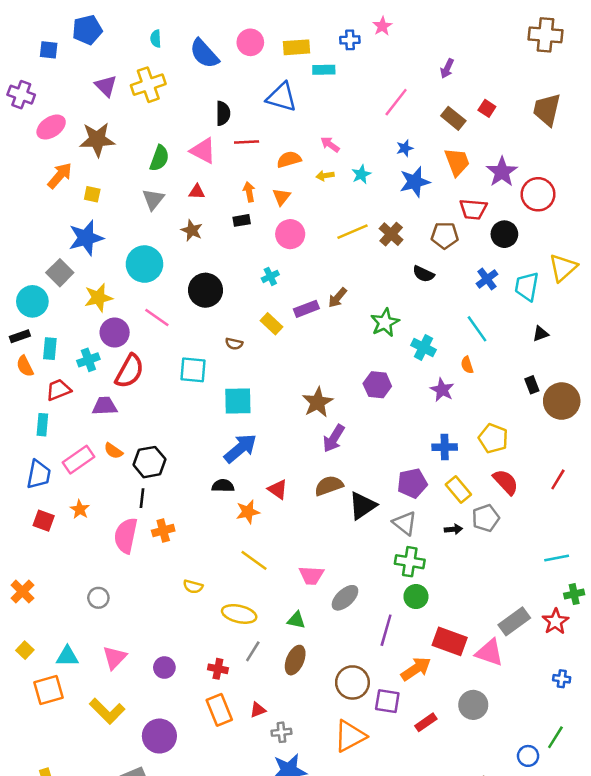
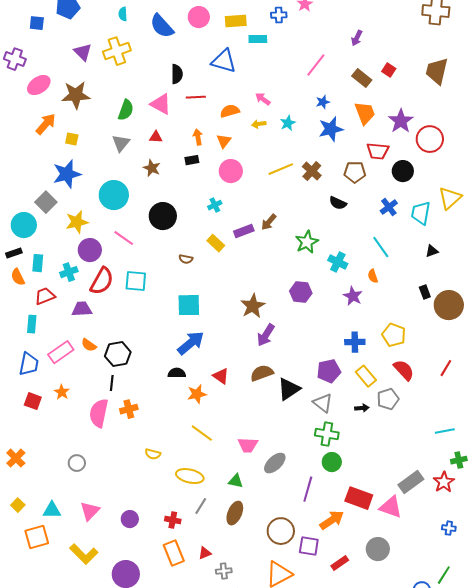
cyan square: (193, 370) -> (136, 281), moved

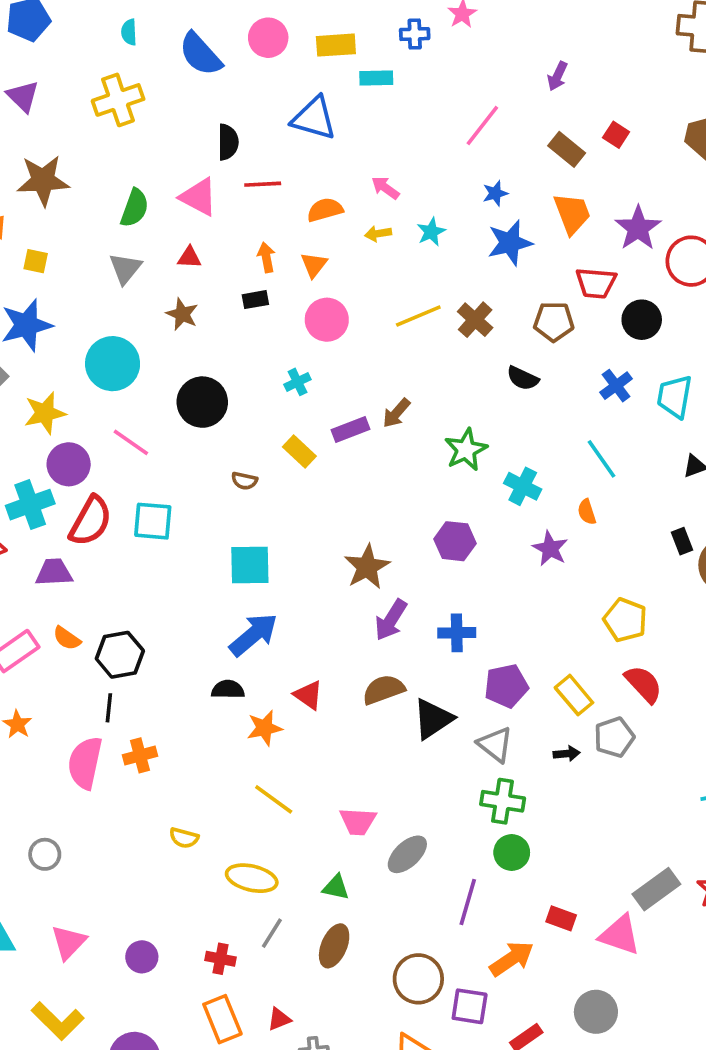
purple triangle: (83, 52) -> (23, 96), moved
cyan cross: (69, 272) -> (30, 505), size x1.4
blue cross: (355, 342) -> (457, 633), moved
red rectangle: (359, 498) -> (561, 918), size x0.6

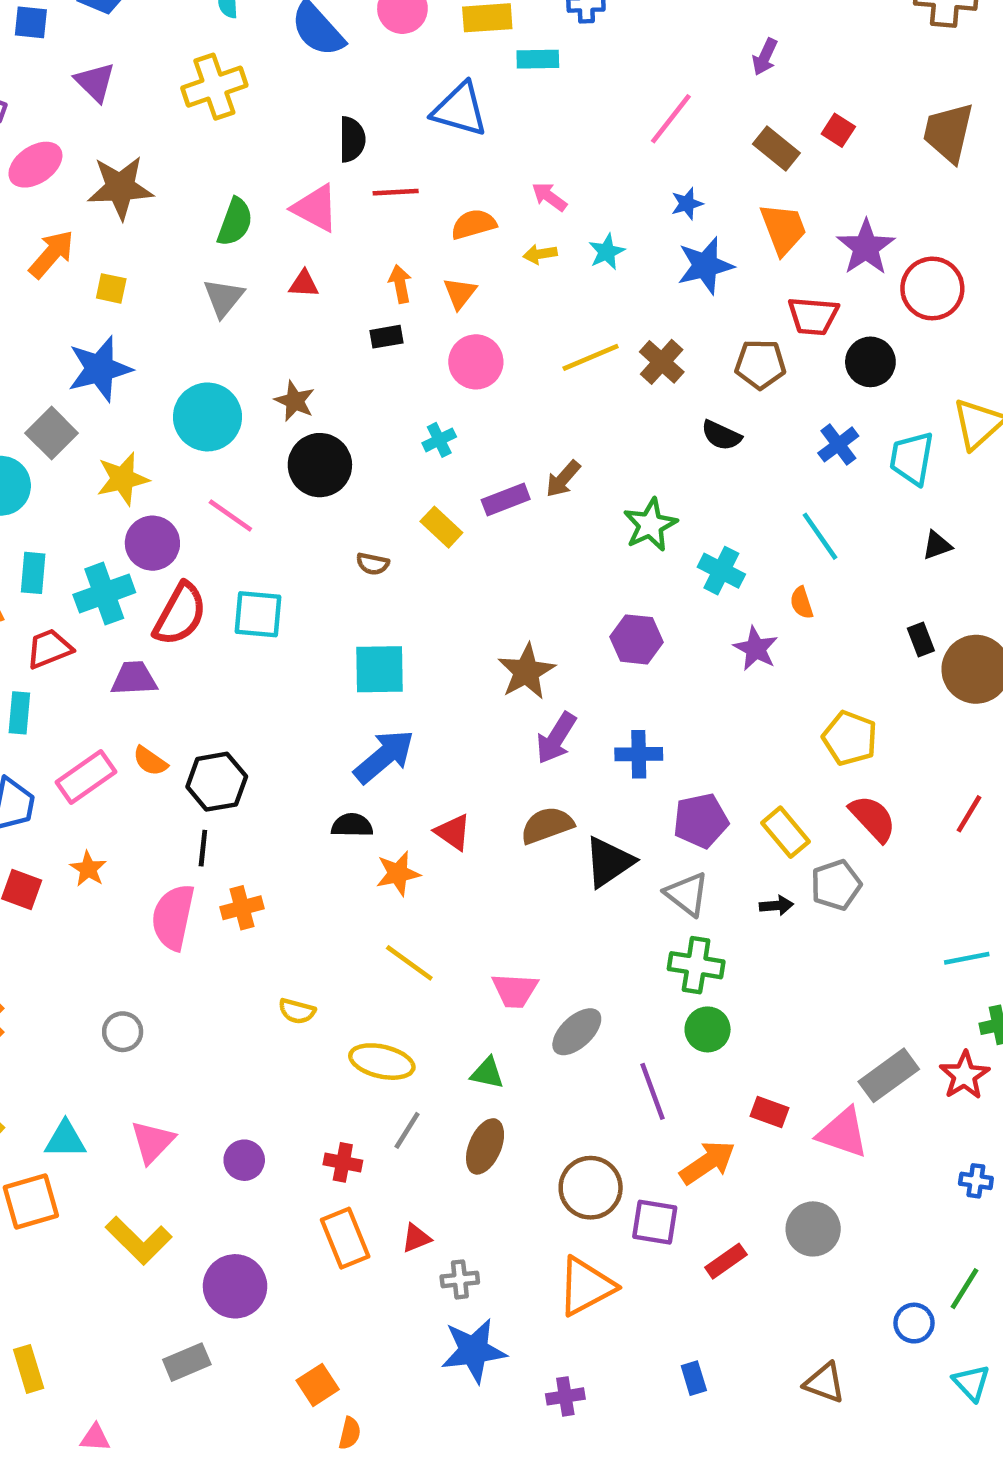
brown star: (182, 314) -> (295, 401), moved
purple line: (468, 902) -> (653, 1091), turned -36

